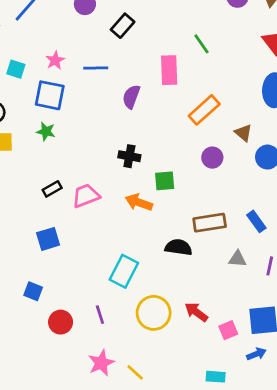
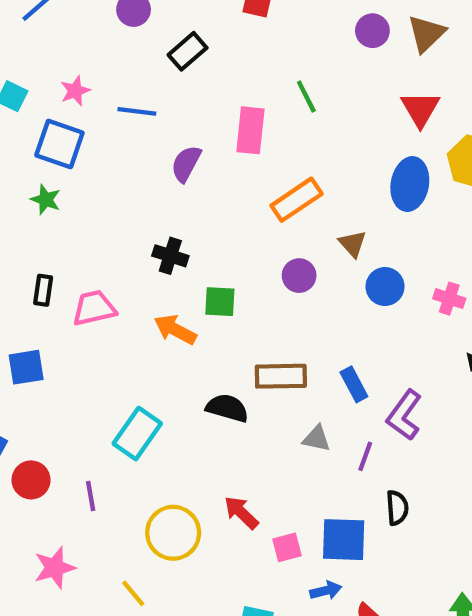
black rectangle: (52, 189) -> (43, 290), turned -60
yellow circle: (154, 313) -> (173, 533), moved
red circle: (61, 322) -> (31, 480), moved
pink star: (101, 363) -> (55, 568), moved

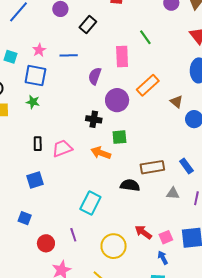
purple circle: (299, 276) -> (117, 100), moved, size x1.5
red circle: (31, 480) -> (46, 243), moved
pink square: (287, 547) -> (166, 237), moved
blue arrow: (326, 591) -> (163, 258), moved, turned -96

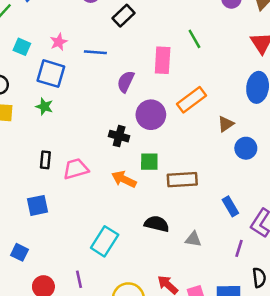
brown triangle: (176, 102) -> (226, 124), turned 40
brown rectangle: (152, 167) -> (182, 180), moved
gray triangle: (173, 193) -> (193, 239), moved

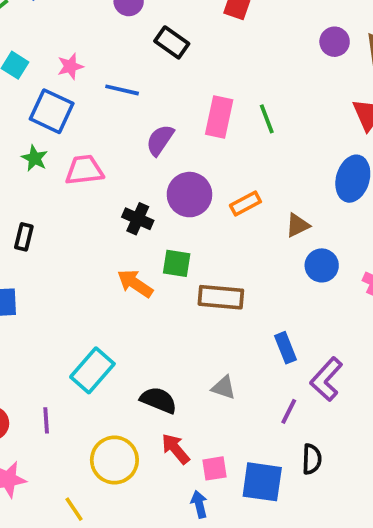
black rectangle: (123, 16) -> (172, 42), turned 70
green line: (194, 39) -> (267, 119), moved
orange rectangle: (192, 100) -> (245, 204), moved, size x0.7
pink trapezoid: (76, 169) -> (84, 170), moved
black semicircle: (157, 224) -> (158, 400), moved

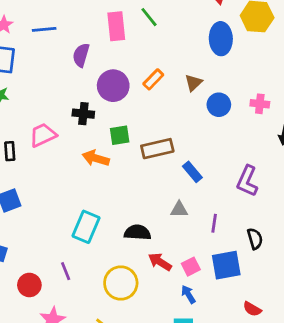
pink trapezoid: (84, 170) -> (43, 135), moved
blue rectangle: (286, 348) -> (192, 172), moved
purple line: (289, 411) -> (214, 223), moved

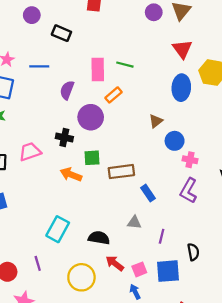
green line: (149, 17) -> (125, 65), turned -42
orange rectangle: (153, 79) -> (114, 95), moved
pink cross: (260, 104) -> (190, 160), moved
purple L-shape: (247, 181) -> (189, 191), moved

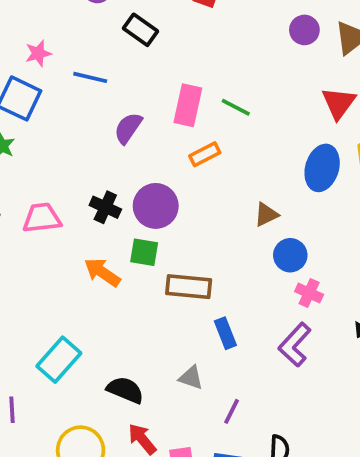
purple circle: (91, 117) -> (156, 206), moved

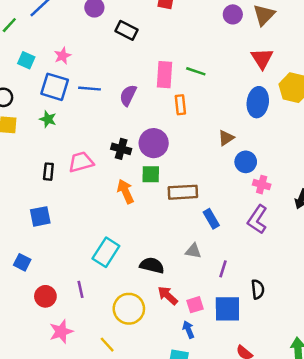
blue line: (90, 77) -> (90, 89), moved
orange rectangle: (205, 154) -> (180, 105), turned -60
orange arrow: (102, 272) -> (126, 191), turned 40

